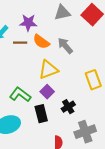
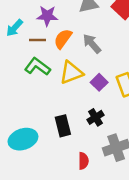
orange semicircle: (41, 42) -> (63, 39), turned 90
purple square: (47, 92) -> (99, 82), moved
green L-shape: (20, 95) -> (37, 67), moved

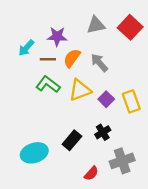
black rectangle: (63, 126) -> (72, 140), turned 54
red semicircle: (83, 161) -> (91, 173), turned 42

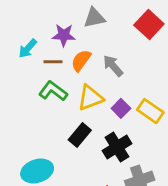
gray triangle: (96, 25) -> (94, 18), moved
yellow rectangle: (131, 101) -> (150, 111), turned -35
black cross: (103, 132) -> (117, 147), size x1.5
black rectangle: (72, 140) -> (80, 135), moved

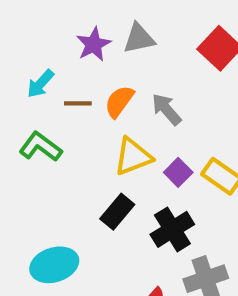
purple star: (64, 35) -> (94, 44), moved, turned -30
green L-shape: (53, 91) -> (40, 147), moved

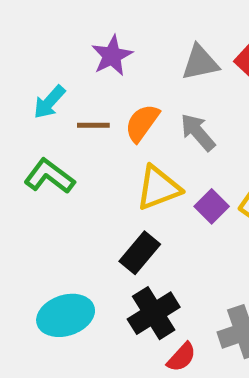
gray triangle: (139, 38) -> (200, 63), moved
black cross: (172, 229) -> (154, 313), moved

